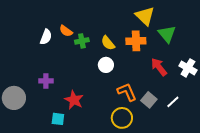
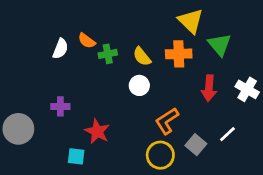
red arrow: (159, 67) -> (209, 88), turned -138
orange L-shape: (127, 92) -> (167, 121), turned -100
gray square: (149, 100) -> (196, 145), moved

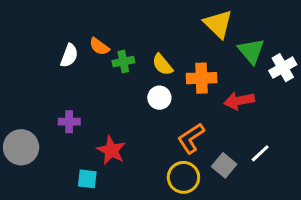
orange cross: (179, 54) -> (202, 78), moved
red arrow: (209, 88) -> (239, 101), turned 75
white cross: (247, 89) -> (283, 68), moved, turned 30

